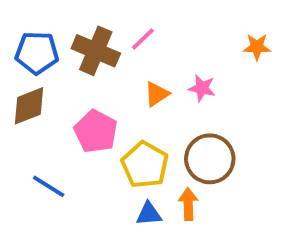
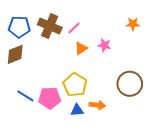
pink line: (143, 39) -> (74, 28), moved
pink pentagon: (96, 131) -> (50, 98), moved, turned -30
brown circle: (210, 159) -> (130, 84), moved
orange arrow: (188, 204) -> (97, 105), turned 98

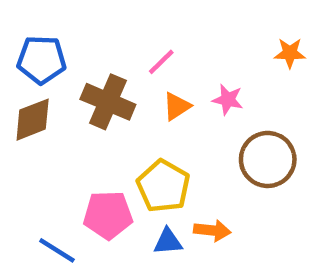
brown cross: (50, 26) -> (108, 102), moved
brown circle: (130, 84) -> (268, 159), moved
blue line: (25, 96) -> (57, 250), moved

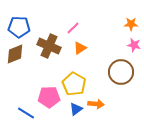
pink star: (228, 100) -> (134, 45), moved
blue triangle: (168, 242) -> (76, 109), turned -32

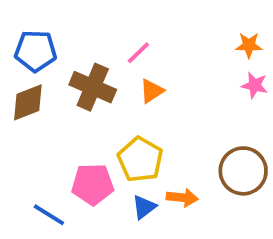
brown circle: (121, 72) -> (243, 171), moved

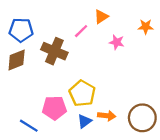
pink star: (255, 85) -> (117, 42), moved
orange triangle: (152, 91) -> (101, 17), moved
brown circle: (243, 171) -> (142, 118), moved

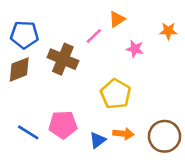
yellow pentagon: (82, 93) -> (116, 94), moved
blue line: (29, 126) -> (28, 132), moved

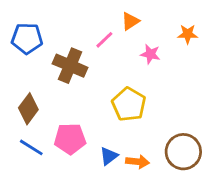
brown diamond: (19, 69) -> (28, 109), moved, turned -32
orange arrow: (123, 134) -> (137, 162), moved

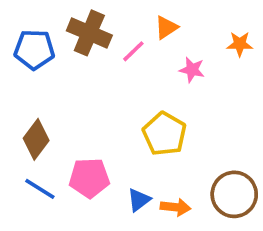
brown cross: (70, 66) -> (89, 33), moved

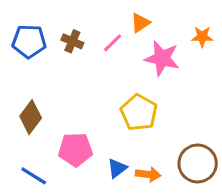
brown cross: (89, 33) -> (72, 41), moved, size x0.6
pink star: (192, 70) -> (162, 58), size x1.6
blue line: (40, 189) -> (34, 176), moved

